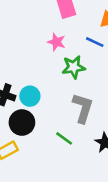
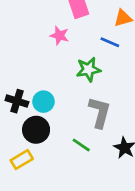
pink star: (56, 42) -> (59, 36), moved

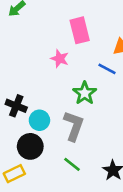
green star: (88, 69) -> (85, 93), turned -30
black cross: (17, 101) -> (16, 106), moved
gray L-shape: (100, 112) -> (74, 126), moved

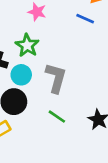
green star: (85, 93) -> (27, 45), moved

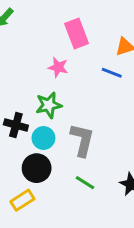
green star: (27, 45) -> (49, 105), turned 30

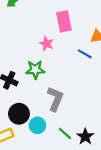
cyan circle: (43, 138) -> (37, 125), moved
green line: (85, 183) -> (65, 133), moved

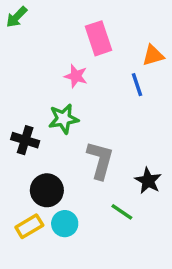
blue line: (85, 54) -> (137, 85), turned 48
cyan circle: (37, 125) -> (65, 224), moved
black star: (85, 137) -> (148, 181), moved

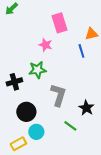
black cross: (25, 140) -> (14, 82), turned -35
yellow rectangle: (29, 226) -> (18, 144), moved

